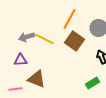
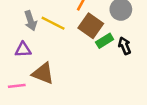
gray arrow: (27, 37) -> (31, 21), turned -91
green rectangle: (93, 83) -> (105, 41), moved

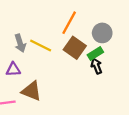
green rectangle: (105, 41) -> (95, 53), moved
black arrow: (125, 46) -> (96, 66), moved

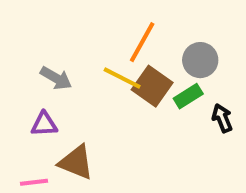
gray arrow: (20, 43) -> (56, 78), turned -42
yellow line: (41, 45) -> (122, 78), moved
black arrow: (96, 66) -> (222, 118), moved

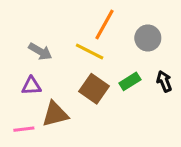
brown square: (152, 86) -> (94, 89), moved
green rectangle: (188, 96) -> (130, 81), moved
brown triangle: (76, 162) -> (55, 114), turned -36

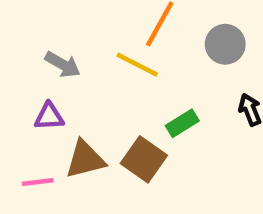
green rectangle: (130, 81) -> (182, 123), moved
brown square: (94, 89) -> (144, 159), moved

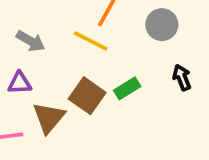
brown triangle: (85, 159) -> (49, 118), turned -36
brown square: (144, 159) -> (87, 96), moved

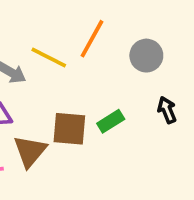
yellow line: (91, 41) -> (49, 57), moved
brown square: (87, 96) -> (69, 129), turned -30

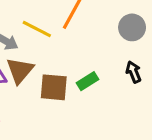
gray circle: (146, 56) -> (132, 27), moved
brown triangle: (30, 151) -> (20, 70), moved

